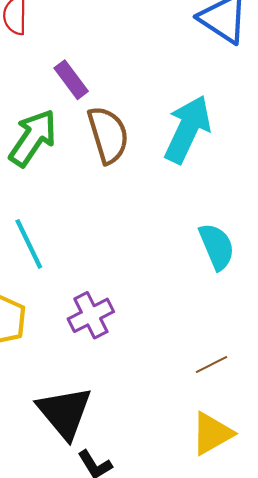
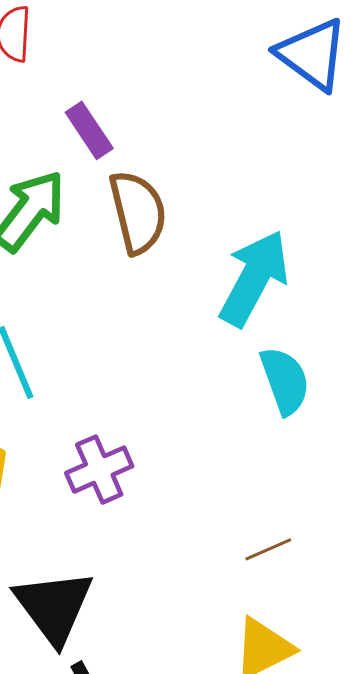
cyan arrow: (187, 129) -> (254, 278), moved

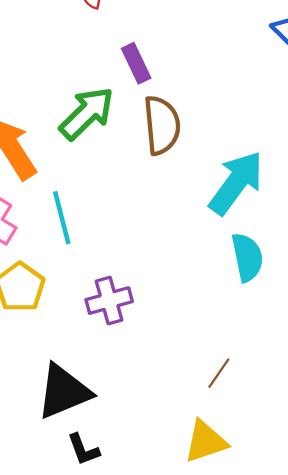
brown line: (268, 549) -> (219, 373), turned -40
black triangle: (54, 607) -> (64, 392), turned 36

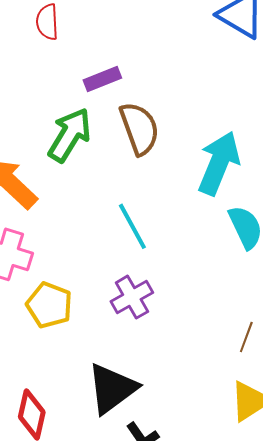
purple rectangle: (136, 63) -> (102, 79), turned -72
cyan line: (62, 218) -> (132, 226), moved

